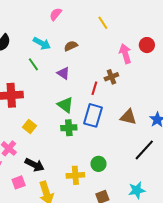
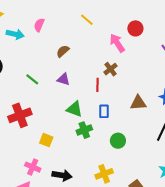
cyan arrow: (42, 43) -> (15, 34), moved
blue rectangle: (93, 115) -> (104, 111), size x0.6
green circle: (98, 164) -> (118, 141), moved

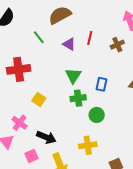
brown semicircle: (63, 51) -> (60, 15), moved, size x1.6
red line: (97, 85) -> (90, 38), moved
green triangle: (74, 109) -> (73, 76), turned 30
green circle: (118, 141) -> (97, 115), moved

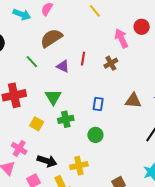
green triangle: (73, 76) -> (53, 97), moved
green cross: (78, 98) -> (66, 119), moved
yellow cross: (88, 145) -> (79, 166), moved

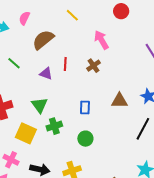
red circle: (142, 27) -> (121, 11), moved
brown semicircle: (51, 38) -> (43, 40), moved
green line: (32, 62) -> (14, 63), moved
yellow square: (37, 124) -> (26, 133), size x1.5

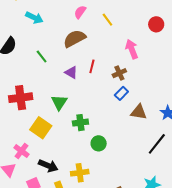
pink semicircle: (24, 18) -> (80, 12), moved
blue rectangle: (85, 107) -> (121, 93), moved, turned 32
green cross: (54, 126) -> (80, 123), moved

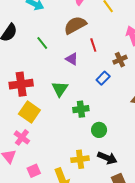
red line: (92, 66) -> (93, 45), moved, turned -32
blue rectangle: (121, 93) -> (103, 78), moved
yellow square: (41, 128) -> (29, 112), moved
black arrow: (48, 166) -> (107, 158), moved

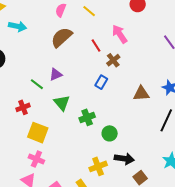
green line: (42, 43) -> (37, 84), moved
red line: (93, 45) -> (96, 45), moved
purple triangle: (72, 59) -> (56, 74), moved, turned -40
red cross: (21, 84) -> (23, 107), size x0.6

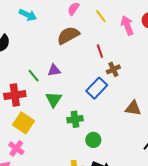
pink arrow: (120, 34) -> (127, 25), moved
blue rectangle: (101, 82) -> (97, 88), size x1.5
red cross: (23, 107) -> (15, 95), size x1.5

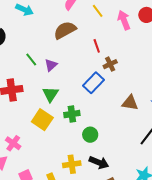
purple triangle: (54, 70) -> (51, 65), turned -32
green line: (34, 76) -> (31, 59), moved
yellow square: (23, 123) -> (42, 120), moved

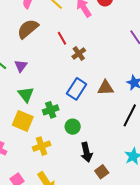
blue rectangle: (94, 83) -> (77, 89), moved
black arrow: (99, 162) -> (86, 152), turned 66
yellow cross: (72, 164) -> (42, 146), moved

